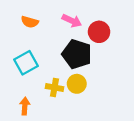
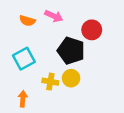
pink arrow: (72, 21) -> (54, 16), moved

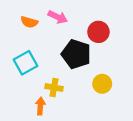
yellow circle: (71, 78) -> (102, 84), moved
orange arrow: (23, 99) -> (40, 106), moved

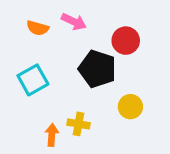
yellow cross: (54, 87) -> (79, 124), moved

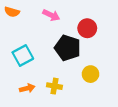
orange semicircle: (38, 28) -> (12, 12), moved
orange arrow: (52, 135) -> (27, 88), moved, turned 72

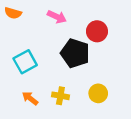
yellow circle: (91, 74) -> (98, 93), moved
orange arrow: (27, 88) -> (30, 98), turned -128

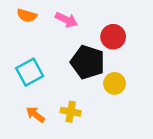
orange semicircle: (13, 13) -> (27, 16), moved
yellow circle: (98, 93) -> (115, 83), moved

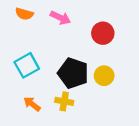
black pentagon: (88, 62) -> (73, 73), moved

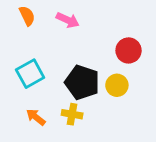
orange semicircle: (24, 14) -> (27, 16), turned -132
red circle: (103, 33) -> (129, 50), moved

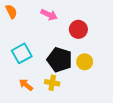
orange semicircle: (27, 16) -> (11, 12), moved
red circle: (129, 50) -> (78, 29), moved

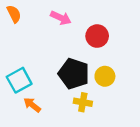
cyan square: (22, 53) -> (19, 80), moved
yellow cross: (52, 83) -> (83, 102), moved

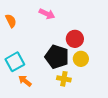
orange semicircle: (14, 14) -> (11, 21), moved
red circle: (97, 36) -> (75, 39), moved

